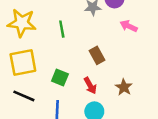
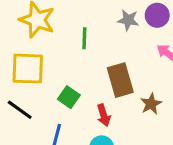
brown rectangle: (97, 55) -> (120, 80), size x1.5
brown star: (124, 87) -> (151, 104), moved

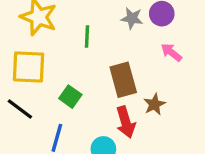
red arrow: (104, 115) -> (126, 122), moved, size x1.4

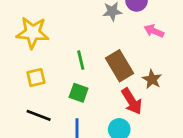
green line: (87, 36) -> (81, 60), moved
yellow square: (29, 67) -> (36, 78), size x0.6

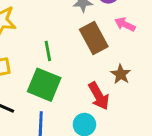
brown rectangle: (119, 66) -> (94, 38), moved
green square: (79, 93) -> (44, 85), size x1.6

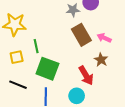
pink arrow: (125, 24) -> (104, 38), moved
green line: (48, 51) -> (36, 46), moved

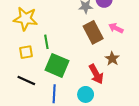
pink arrow: (104, 38) -> (116, 28), moved

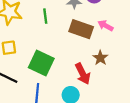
brown rectangle: (93, 32) -> (81, 29), turned -45
green line: (46, 42) -> (45, 16), moved

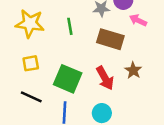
pink arrow: (106, 25) -> (138, 20), moved
red arrow: (83, 74) -> (105, 78), moved

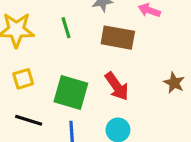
brown star: (133, 70) -> (174, 83), moved

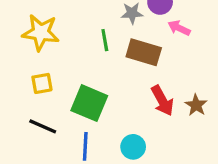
green line: (66, 28) -> (105, 40), moved
red arrow: (117, 86) -> (162, 101), moved

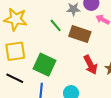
green line: (105, 40) -> (56, 25), turned -32
yellow square: (42, 83) -> (15, 51), size x1.5

